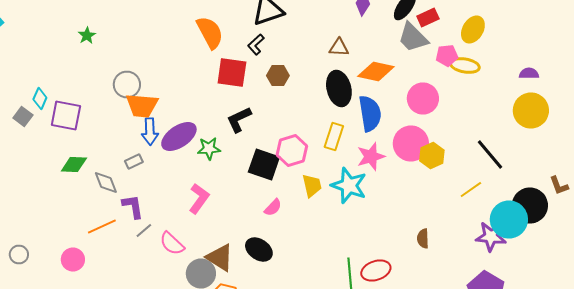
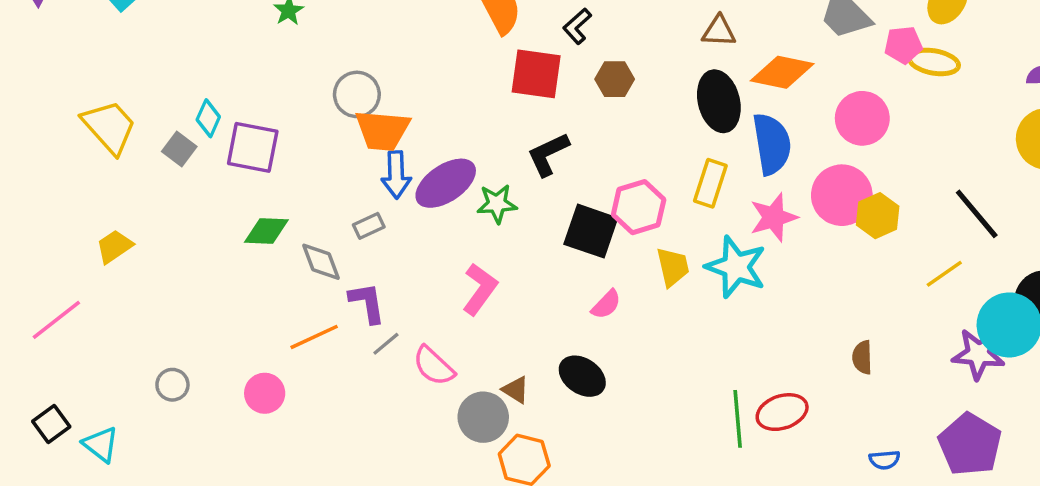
brown triangle: (220, 258) -> (516, 390), size x0.6

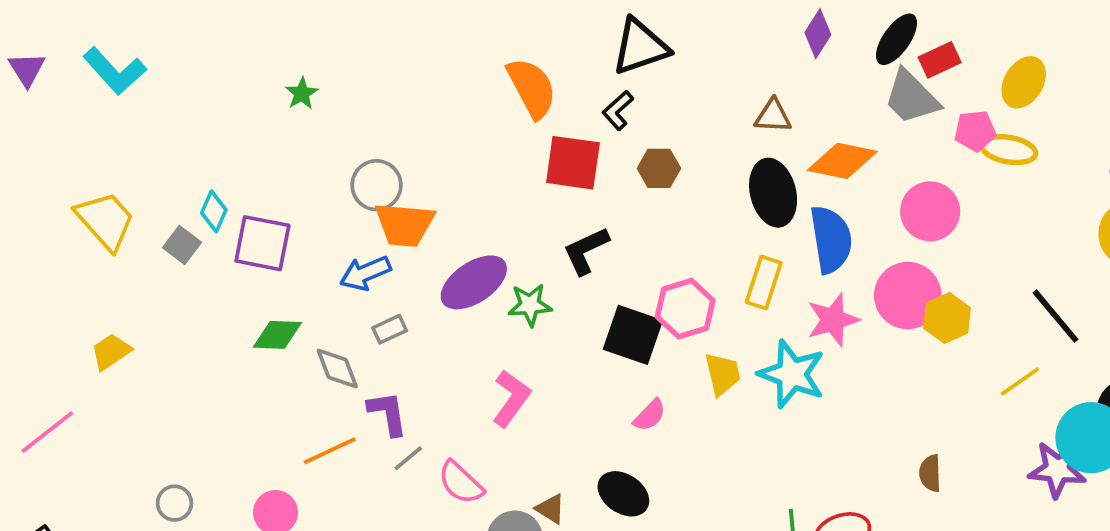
blue arrow: (396, 175) -> (365, 273), moved, turned 69

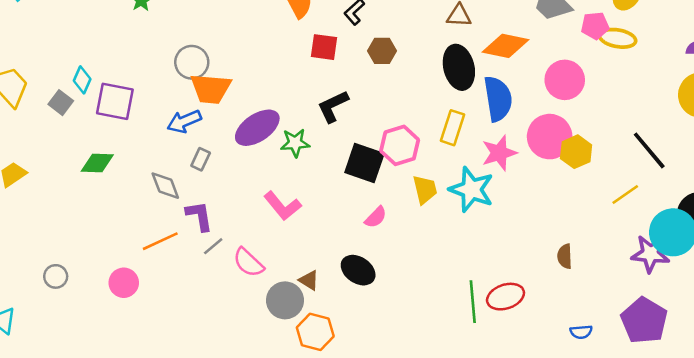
red square: (573, 163) -> (324, 47), size x0.7
gray rectangle: (390, 329) -> (201, 159), turned -40
green diamond: (277, 335) -> (97, 163), moved
pink L-shape: (511, 398) -> (282, 206), turned 105

